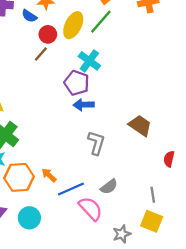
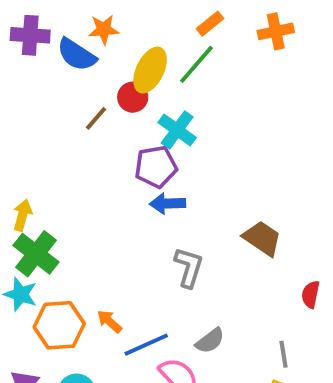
blue semicircle: (29, 16) -> (77, 55), size x1.5
red circle: (48, 34) -> (133, 97), moved
purple pentagon: (77, 83) -> (156, 167), turned -30

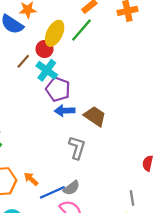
cyan cross: (177, 130) -> (47, 70), moved
purple pentagon: (156, 167) -> (58, 89), turned 30
brown trapezoid: (262, 238) -> (95, 116), moved
gray semicircle: (210, 341) -> (71, 188), moved

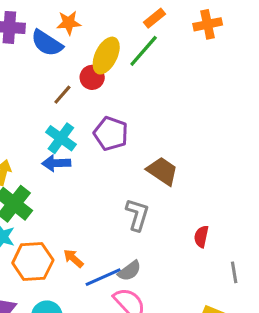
cyan cross: (47, 70) -> (61, 138), moved
blue arrow: (65, 111) -> (56, 163), moved
red semicircle: (148, 163) -> (201, 237), moved
gray line: (132, 198) -> (234, 272), moved

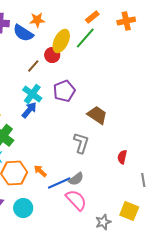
purple pentagon: (111, 134) -> (64, 91), turned 30
blue arrow: (56, 163) -> (29, 110), turned 132

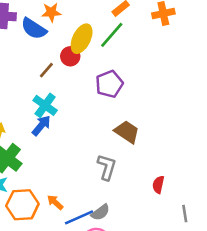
purple pentagon: (64, 91) -> (109, 84), moved

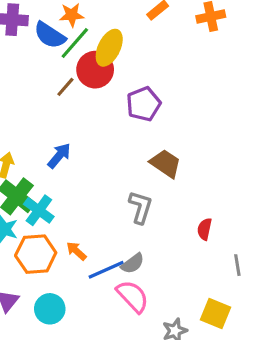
green line: (112, 35) -> (75, 43), moved
red circle: (70, 56) -> (95, 70), size x1.5
cyan cross: (45, 105) -> (39, 210), moved

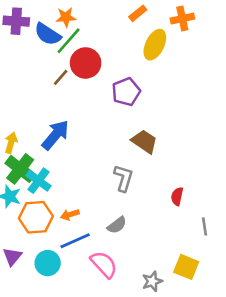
yellow ellipse: (109, 48) -> (155, 45), moved
blue arrow: (59, 156) -> (55, 135), size x1.4
orange arrow: (76, 251) -> (70, 215), turned -60
blue line: (106, 270) -> (75, 241), moved
pink semicircle: (133, 296) -> (104, 264), moved

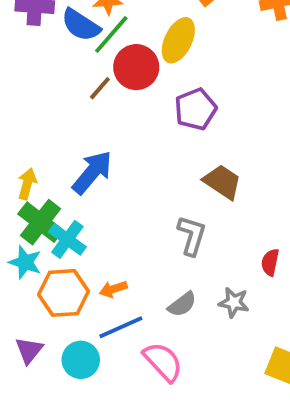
yellow ellipse: (155, 45) -> (178, 40), moved
gray star: (152, 281) -> (234, 302), moved, turned 30

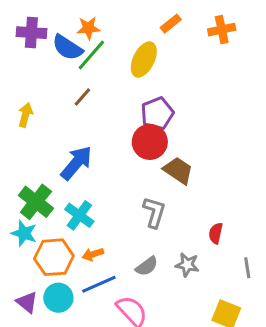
red circle: (136, 67) -> (150, 142), moved
yellow arrow: (27, 184) -> (25, 115), moved
cyan cross: (67, 239) -> (79, 215), moved
purple triangle: (29, 350) -> (27, 302), turned -30
cyan circle: (81, 360) -> (58, 298), moved

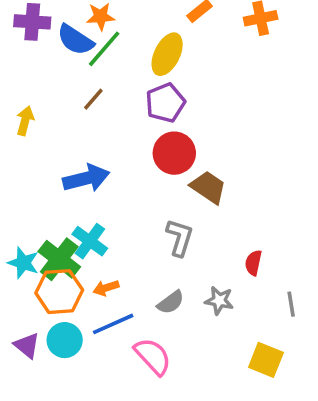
purple pentagon: (157, 113) -> (165, 103), moved
blue arrow: (76, 163) -> (86, 178), turned 36
green cross: (36, 202) -> (59, 259), moved

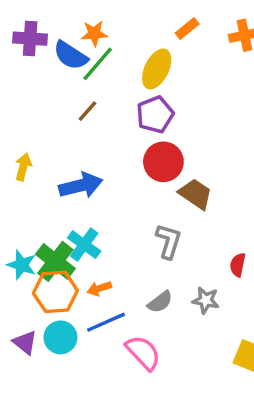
yellow arrow: (25, 121) -> (23, 167), moved

